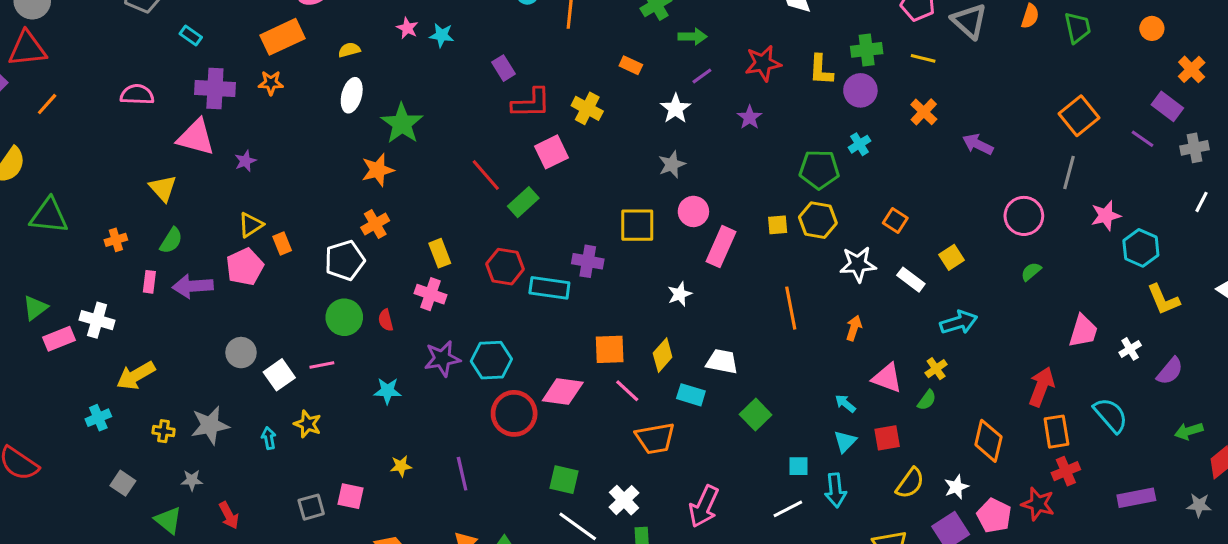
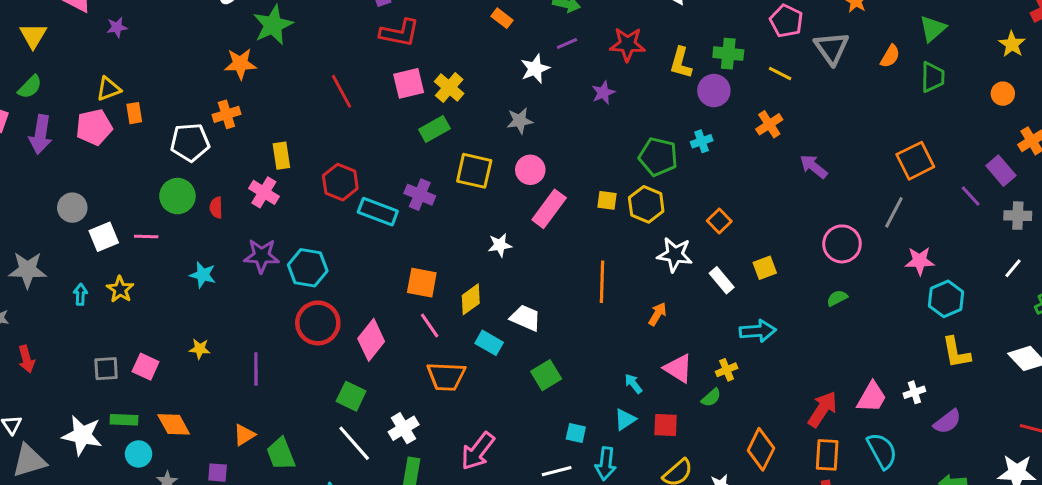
yellow cross: (587, 108) -> (449, 88), moved
green rectangle: (523, 202) -> (434, 129), moved
purple arrow: (193, 286) -> (41, 134), turned -90
pink trapezoid: (1083, 331) -> (872, 397), moved
pink diamond: (563, 391) -> (371, 340), moved, turned -72

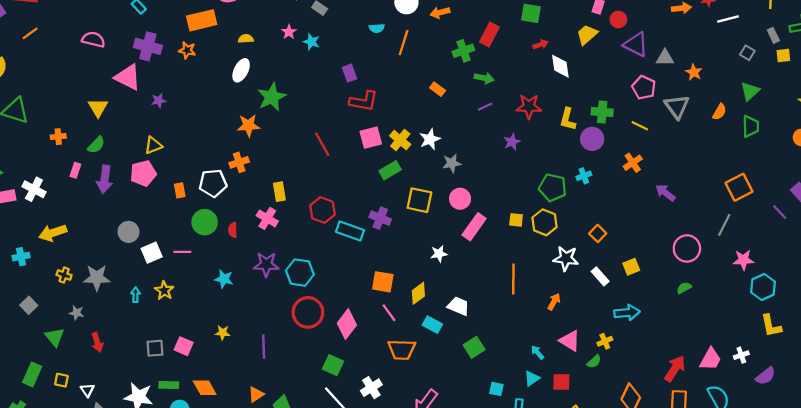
white star: (535, 69) -> (430, 139), moved
orange rectangle: (134, 113) -> (180, 190), moved

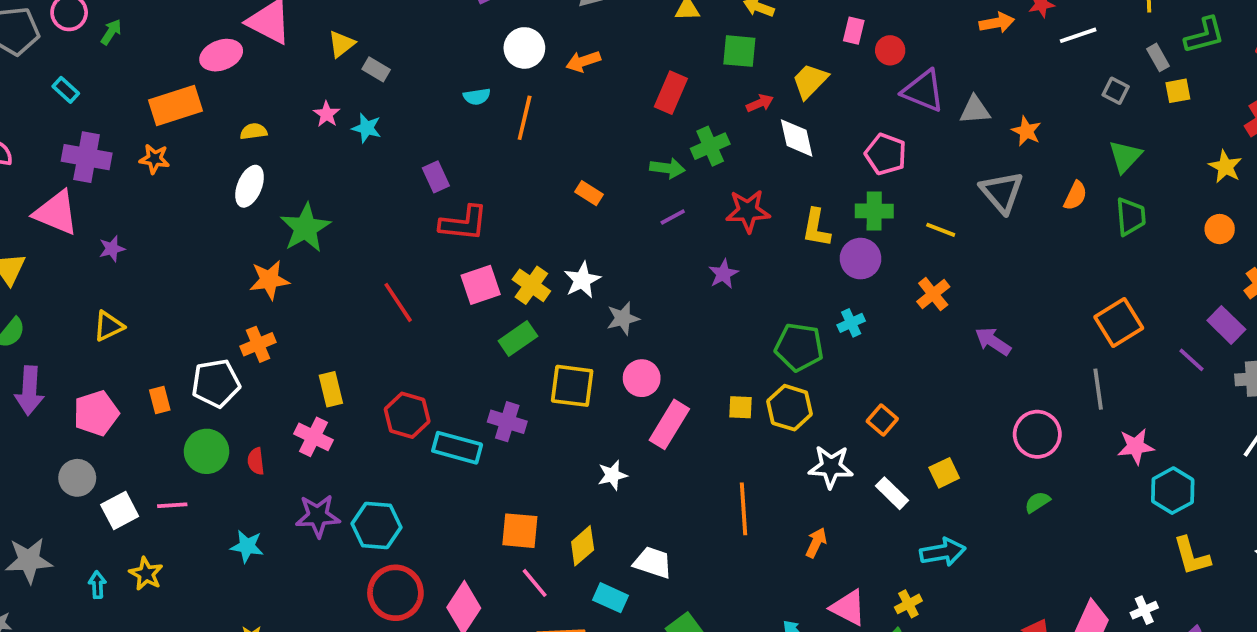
yellow trapezoid: (587, 35) -> (810, 81), moved
green cross: (463, 51) -> (710, 146), moved
pink pentagon: (644, 88) -> (886, 154), moved
pink pentagon: (143, 173) -> (96, 413), moved
gray line: (724, 225) -> (1098, 389), turned -30

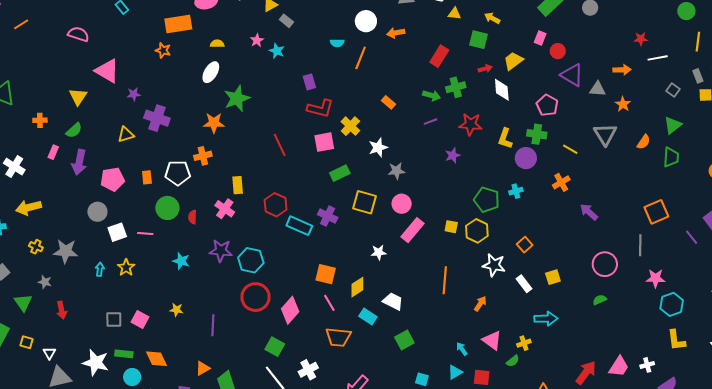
orange arrow: (997, 23) -> (622, 70), moved
purple cross: (87, 157) -> (157, 118), moved
yellow cross: (531, 285) -> (350, 126), moved

